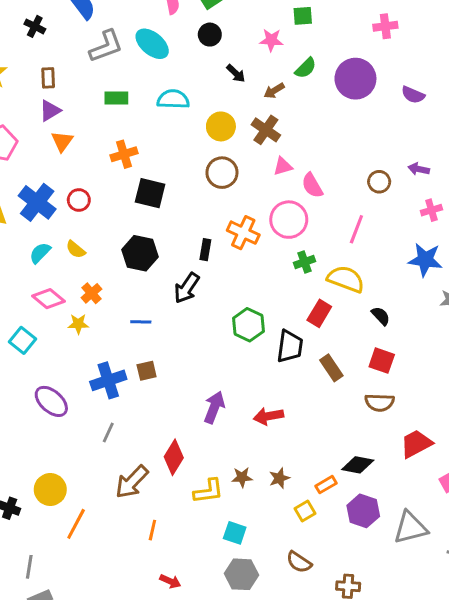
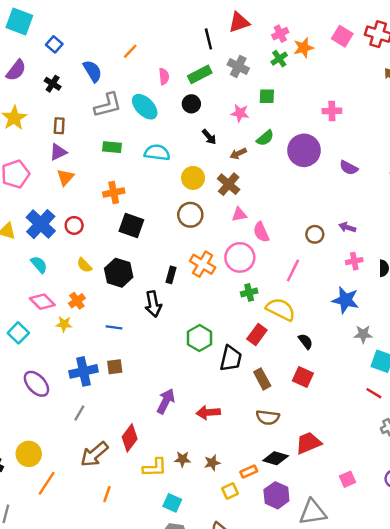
yellow semicircle: (76, 249) -> (84, 265), moved
cyan semicircle: (40, 253) -> (39, 265), turned 90
black arrow: (187, 288) -> (153, 304), turned -50
brown semicircle: (380, 402) -> (268, 417), moved
red trapezoid: (416, 444) -> (308, 443), moved

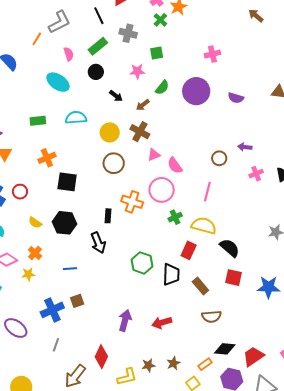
gray L-shape: (108, 105) -> (59, 22), moved
blue star: (345, 300) -> (268, 287), moved
black semicircle: (306, 341) -> (230, 248), size x1.5
red trapezoid: (308, 443) -> (253, 356), moved

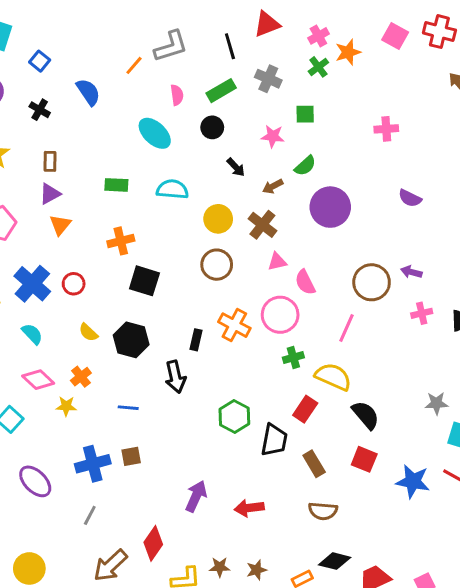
purple circle: (196, 91) -> (330, 207), moved
brown circle: (219, 158) -> (372, 282), size x1.6

